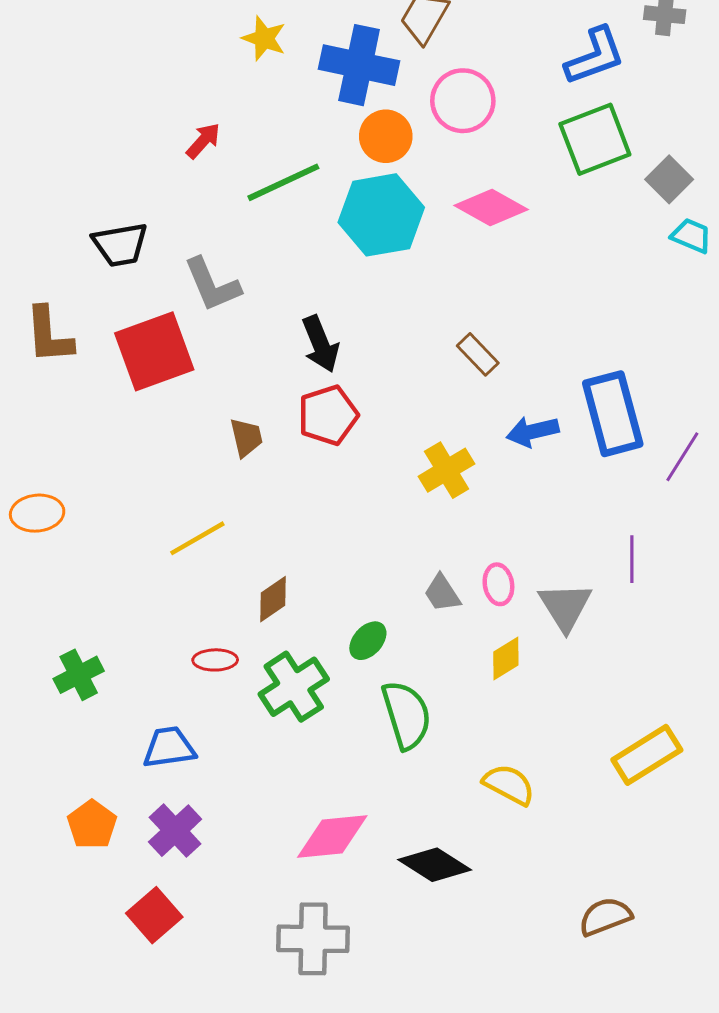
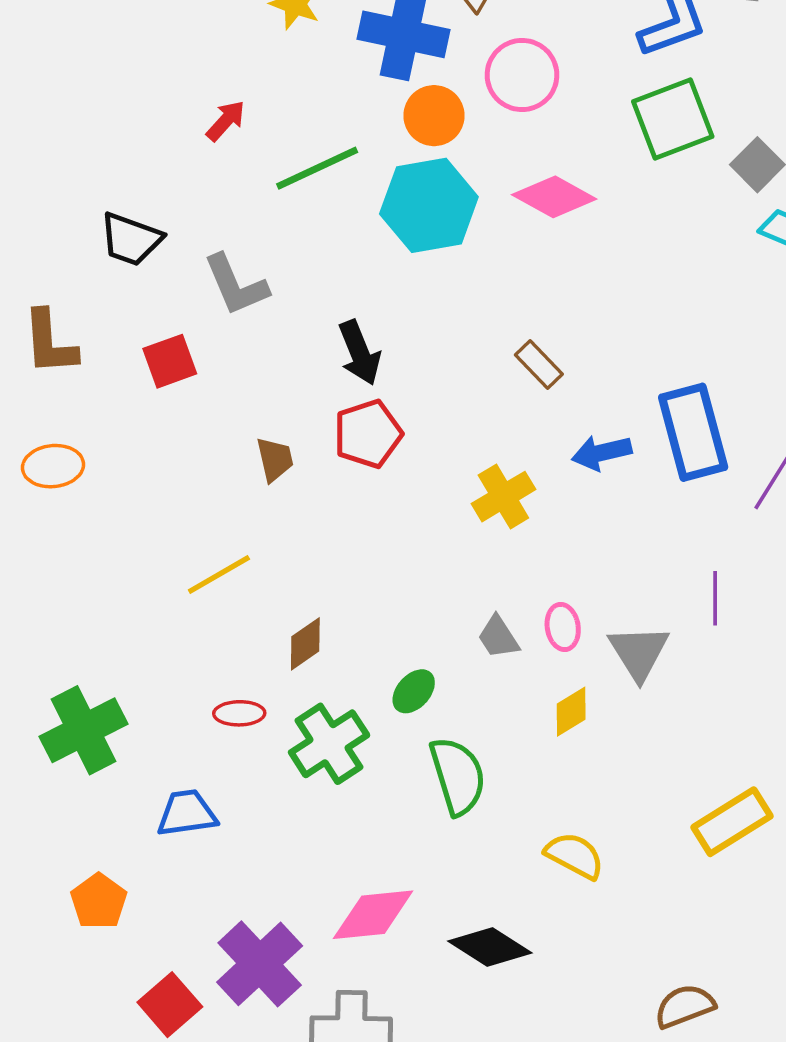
black trapezoid: (120, 245) -> (131, 239), turned 30
red square: (154, 351) -> (170, 361), size x0.6
orange ellipse: (37, 513) -> (53, 466), moved
green cross: (79, 675) -> (83, 730), size x1.5
purple cross: (175, 831) -> (260, 964), moved, size x1.4

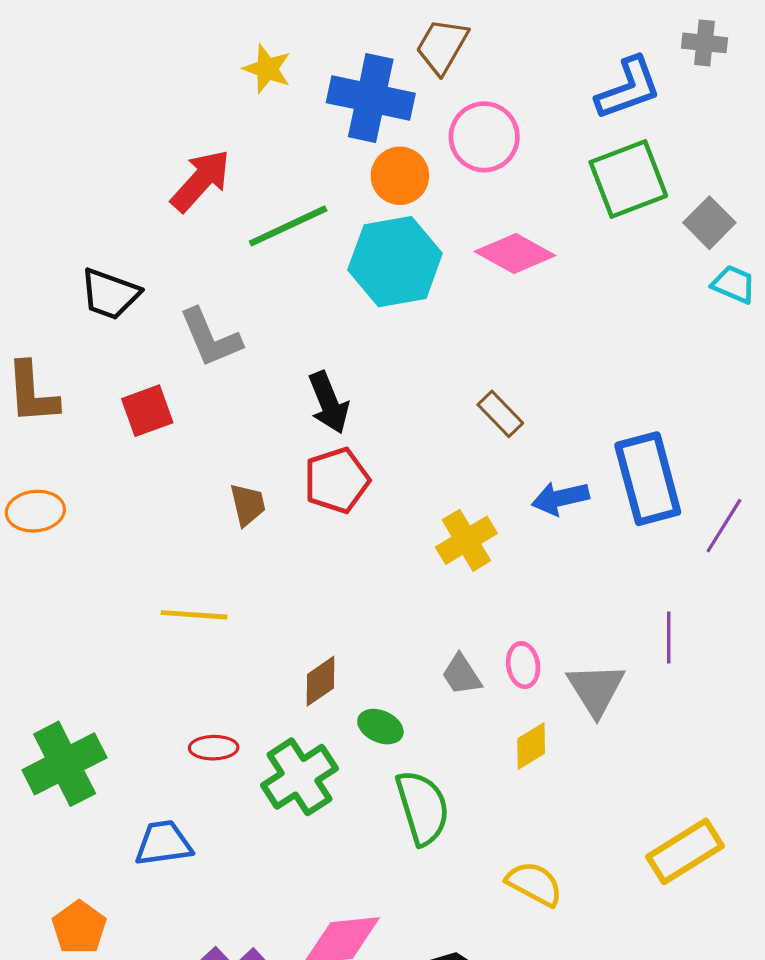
red arrow: (226, 121) -> (201, 181), size x1.6
yellow line: (219, 574) -> (194, 615), turned 34
brown diamond: (305, 644) -> (321, 681), moved
green ellipse: (414, 691) -> (380, 727), turned 72

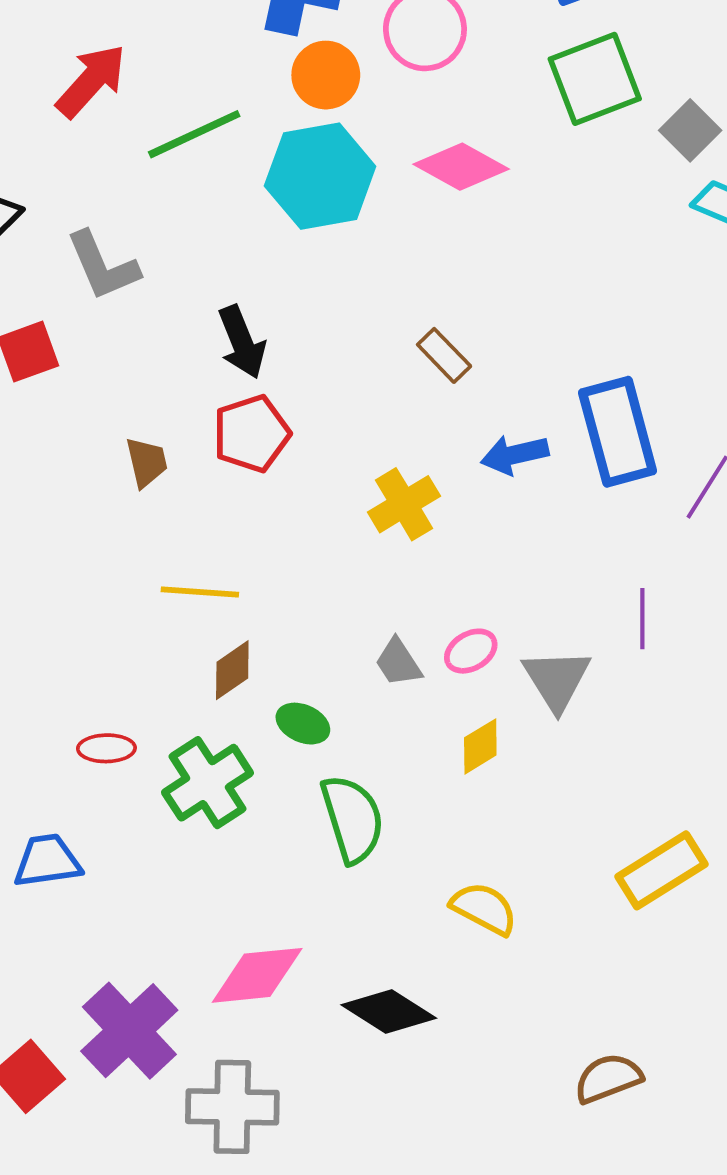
yellow line: (194, 615) -> (200, 592), moved
pink ellipse: (523, 665) -> (471, 651), turned 69

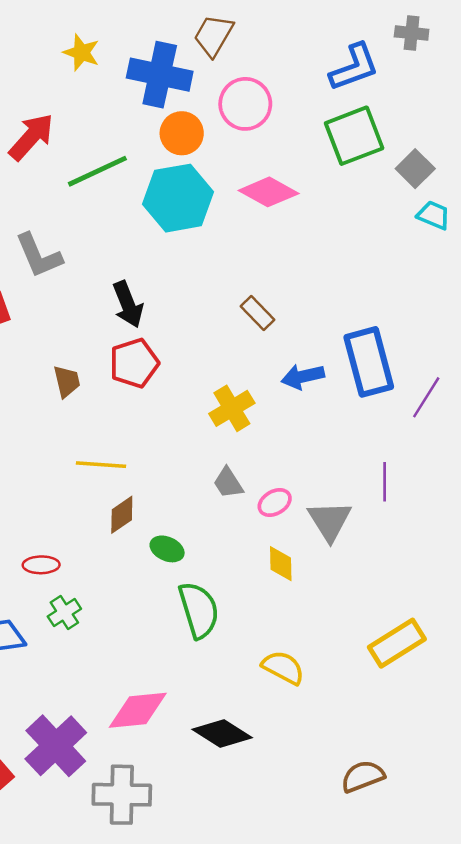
gray trapezoid: (398, 662) -> (228, 483), moved
yellow diamond: (480, 746) -> (281, 564), turned -60
green cross: (208, 783) -> (64, 613), moved, size x0.6

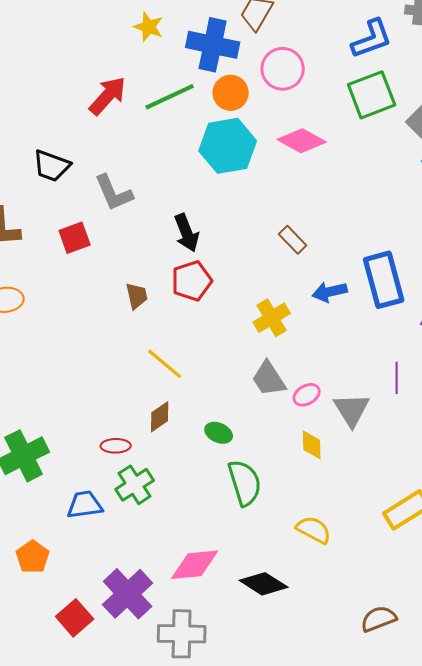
green line: (97, 171) -> (170, 97), moved
yellow line: (101, 465) -> (165, 364), turned 36
gray trapezoid: (228, 483) -> (269, 379), size x1.4
brown diamond: (122, 515) -> (160, 417), moved
green cross: (64, 613) -> (135, 485), size x1.4

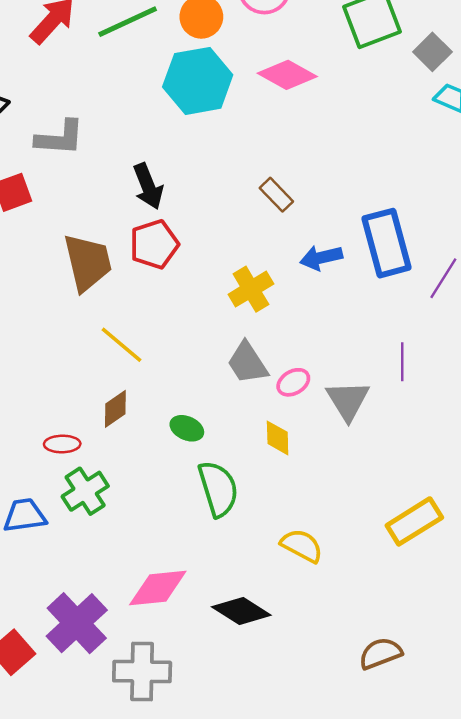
gray L-shape: (114, 193) -> (60, 138), turned -63
brown trapezoid: (137, 296) -> (88, 262), size x1.8
yellow diamond: (312, 445) -> (278, 438), moved

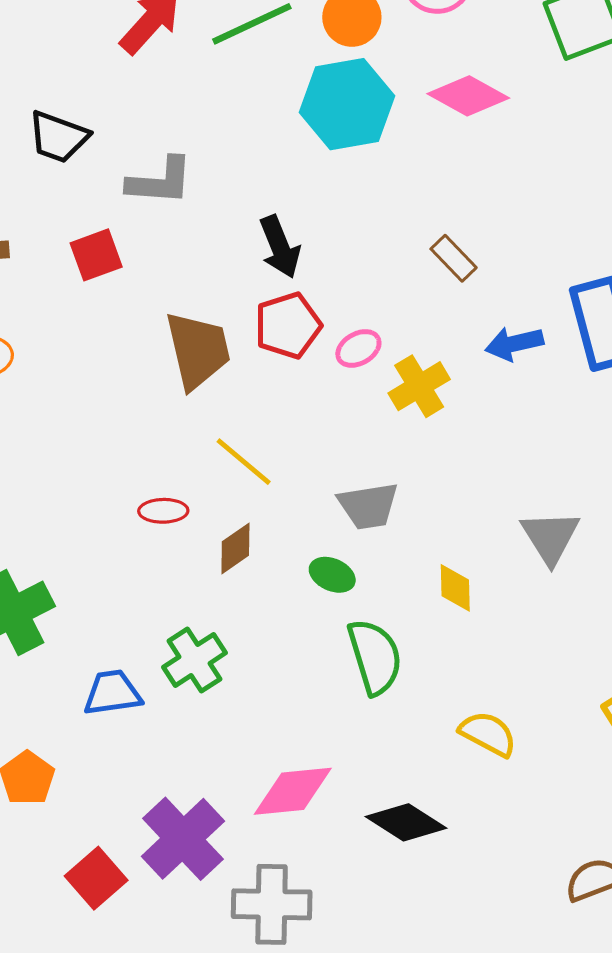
gray trapezoid: (247, 363) -> (368, 506), moved, turned -66
pink ellipse: (293, 382) -> (358, 348), moved
red ellipse: (62, 444) -> (163, 511), moved

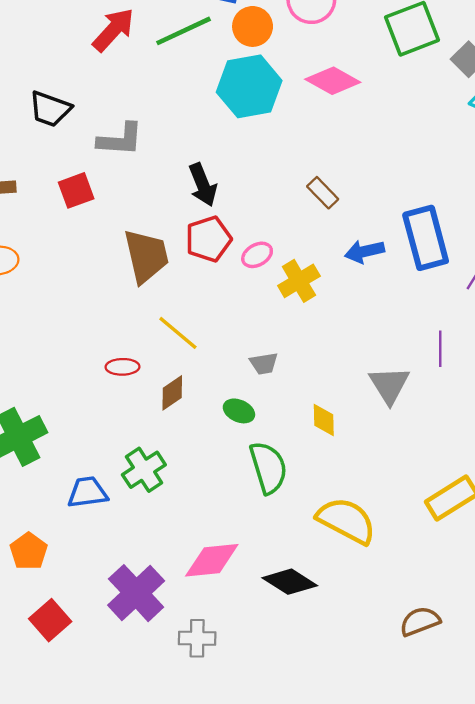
gray trapezoid: (368, 506) -> (264, 363), size x0.7
yellow semicircle: (488, 734) -> (346, 521), size x1.5
red square: (96, 878) -> (50, 620), moved
gray cross: (272, 904) -> (197, 638), size x0.7

